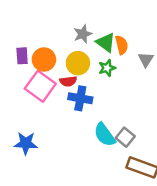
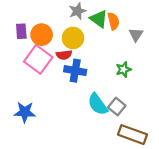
green star: (107, 68) -> (124, 69), moved

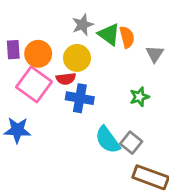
blue star: (25, 112) -> (17, 130), moved

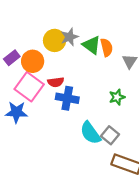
purple rectangle: (13, 50) -> (12, 58), turned 56
yellow circle: (77, 58) -> (55, 40), moved
blue star: (17, 130) -> (16, 112), moved

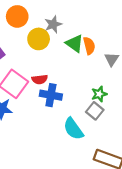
gray star: (70, 37) -> (53, 24), moved
orange circle: (33, 61) -> (17, 16), moved
gray square: (110, 135) -> (95, 111), moved

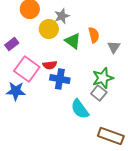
green triangle: (75, 43) -> (73, 41), moved
green star: (99, 94) -> (103, 78), size x1.5

